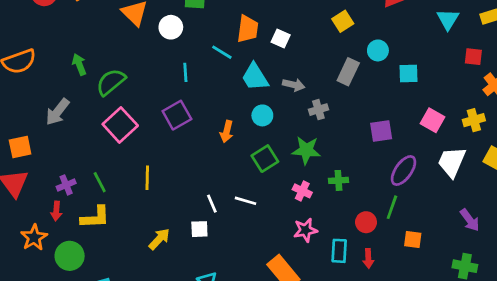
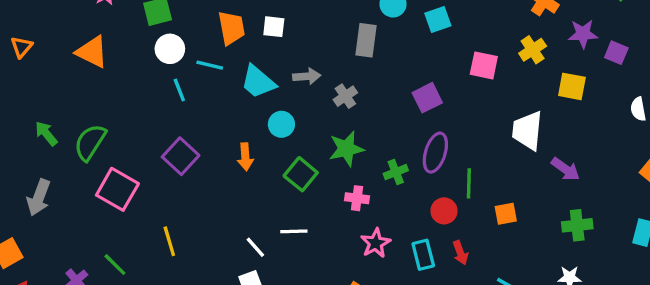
white circle: (171, 27) -> (170, 49), moved
cyan line: (185, 72) -> (179, 90), moved
white trapezoid: (452, 162) -> (527, 130), moved
purple ellipse: (404, 171) -> (435, 153), moved

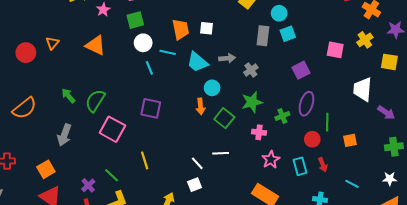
cyan square: (438, 19) -> (288, 34), moved
purple square: (181, 156) -> (151, 108), turned -30
orange arrow: (245, 157) -> (200, 106), moved

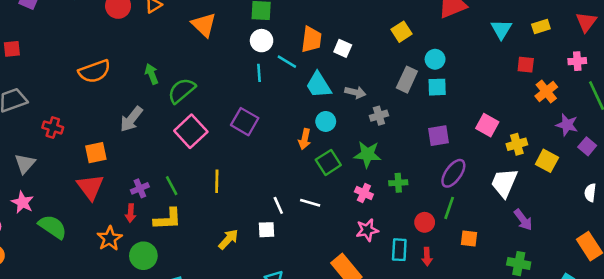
yellow cross: (365, 40) -> (517, 144), moved
purple ellipse: (306, 104) -> (453, 173), moved

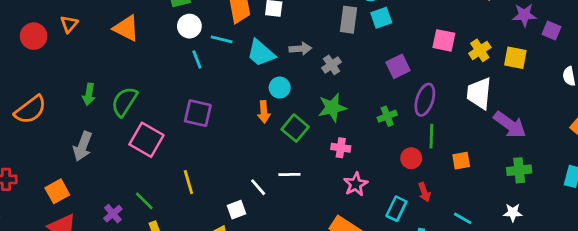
green arrow: (152, 74) -> (89, 94), turned -132
green cross: (398, 183) -> (387, 116), moved
purple arrow: (523, 220) -> (510, 125), size x1.4
white square: (267, 230) -> (237, 210), moved
cyan rectangle: (399, 250) -> (396, 209), moved, turned 40

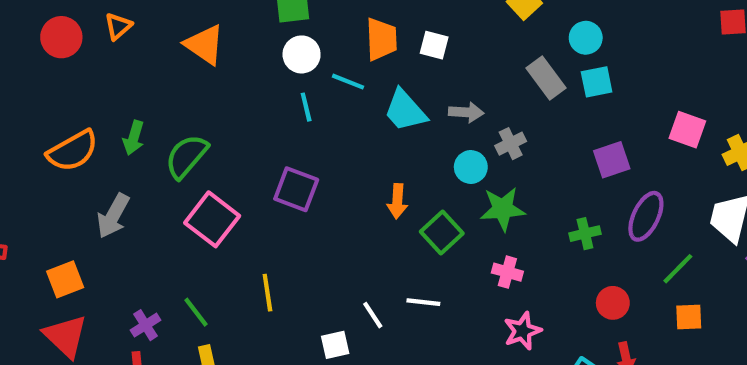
gray rectangle: (348, 20) -> (546, 78), turned -52
cyan circle: (280, 88) -> (471, 167), moved
orange semicircle: (30, 110) -> (73, 151), moved
green line: (431, 136) -> (678, 269), moved, turned 35

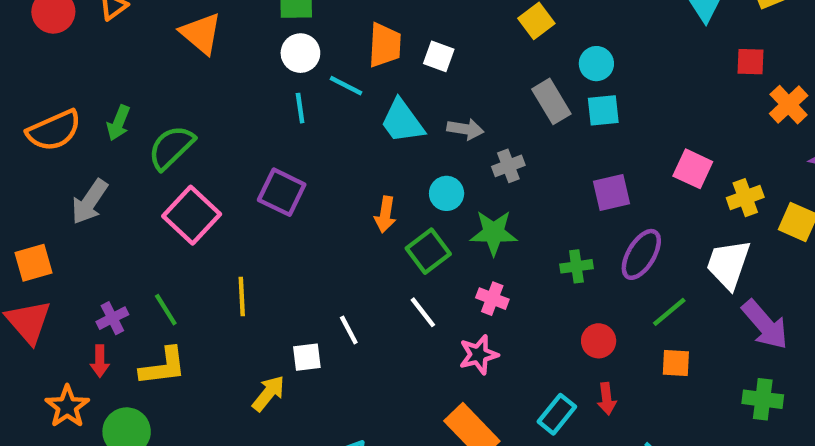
cyan circle: (471, 167) -> (447, 193), moved
white line: (423, 302) -> (423, 312), moved, turned 40
pink star: (522, 331) -> (479, 355), moved

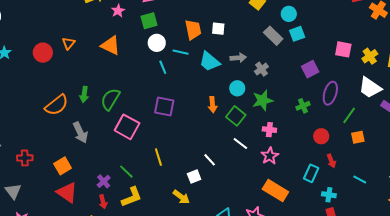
gray arrow: (90, 202) -> (80, 133), turned -45
white trapezoid: (728, 264) -> (370, 88), turned -60
yellow arrow: (268, 393) -> (181, 197), turned 102

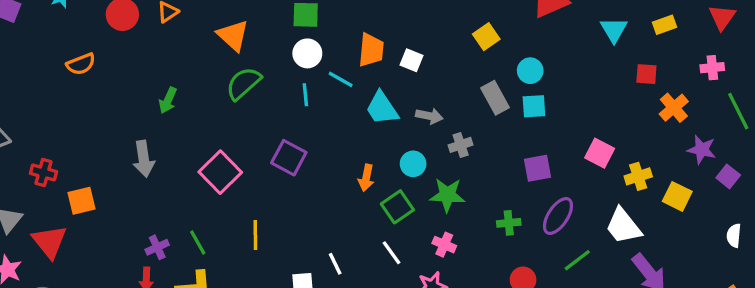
green semicircle: (110, 99) -> (243, 83), moved
orange semicircle: (57, 105) -> (81, 64), moved, size x0.7
orange square: (63, 166) -> (81, 201), moved
red triangle: (67, 193) -> (50, 242), moved

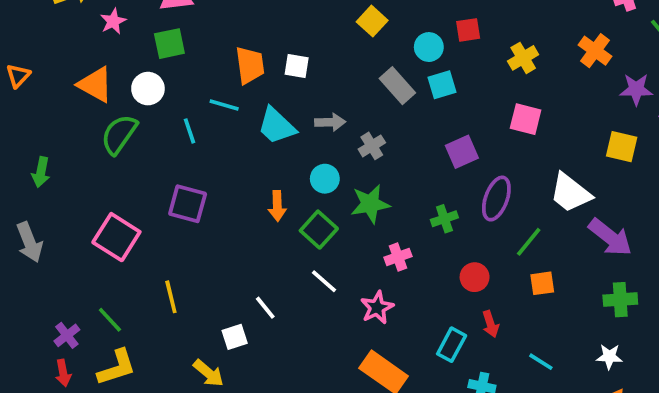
white circle: (307, 53) -> (148, 89), moved
red square: (646, 74) -> (468, 30), moved
yellow cross: (638, 176) -> (523, 58), moved
pink cross: (444, 245) -> (398, 257), moved, turned -30

